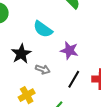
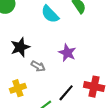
cyan semicircle: (43, 29) -> (50, 14), moved
black line: (74, 79) -> (66, 93), moved

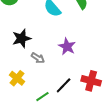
yellow cross: (18, 88) -> (17, 78), turned -35

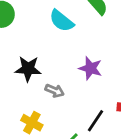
black star: (22, 38) -> (28, 69), turned 30

